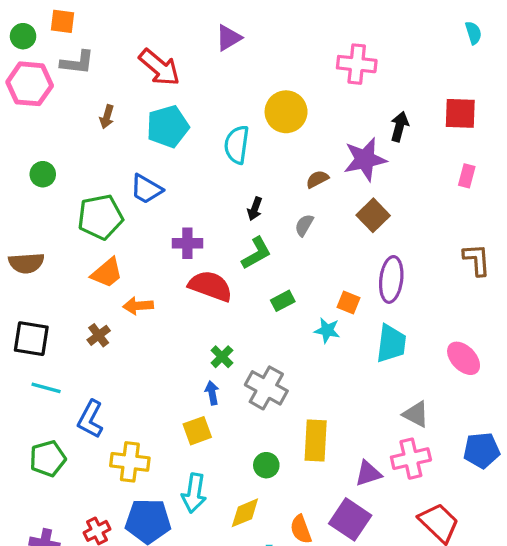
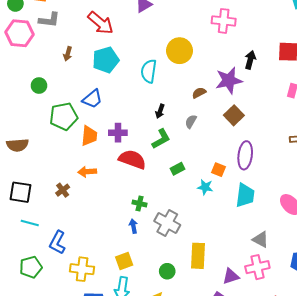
green circle: (43, 174) -> (39, 86), moved
blue trapezoid: (146, 189) -> (92, 99), turned -70
orange trapezoid: (107, 273) -> (89, 136), moved, turned -45
green cross: (222, 357) -> (140, 204), turned -32
yellow square: (197, 431) -> (124, 261), moved

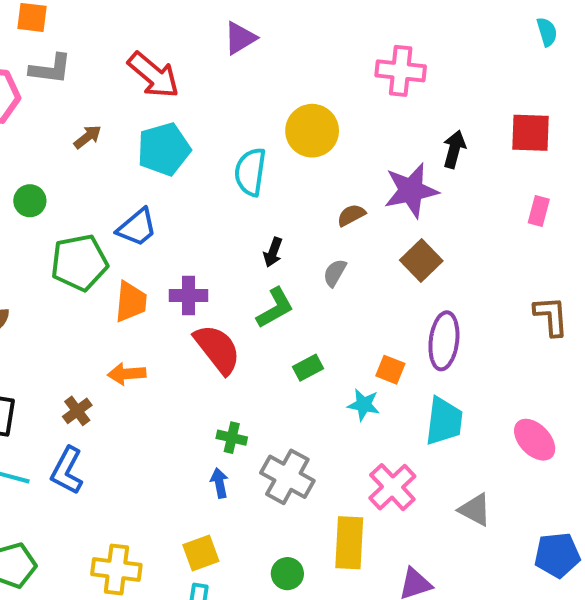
brown arrow: (68, 54) -> (88, 137), turned -144
red semicircle: (132, 159) -> (217, 349), turned 32
blue L-shape: (57, 242) -> (67, 471), moved
pink cross: (257, 267) -> (392, 487), moved, turned -30

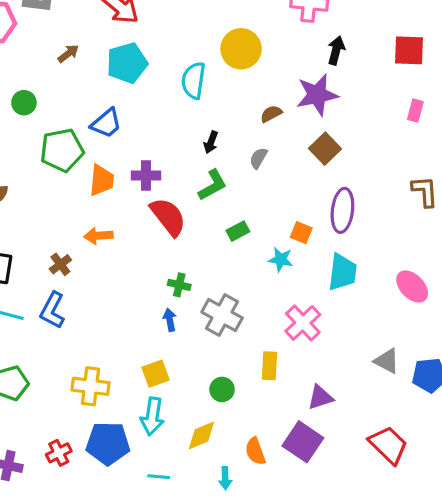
black arrow: (454, 149) -> (336, 50), moved
gray triangle: (475, 510) -> (387, 361), moved
yellow rectangle: (349, 543) -> (270, 366), size x0.7

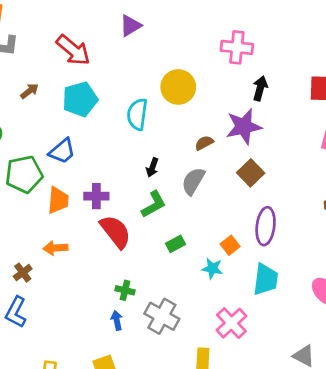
gray semicircle: (258, 158) -> (193, 181), size x1.5
orange square: (301, 233) -> (230, 245), turned 30

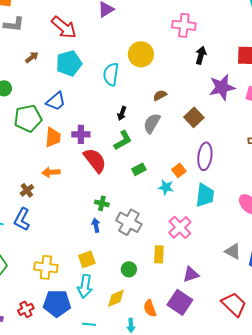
purple star: (244, 127) -> (222, 87), moved

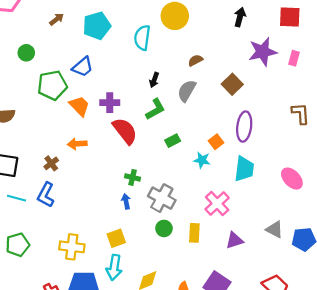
orange trapezoid: (53, 137) -> (79, 106), turned -50
green circle: (129, 269) -> (164, 228), moved
purple triangle: (191, 274) -> (234, 240), moved

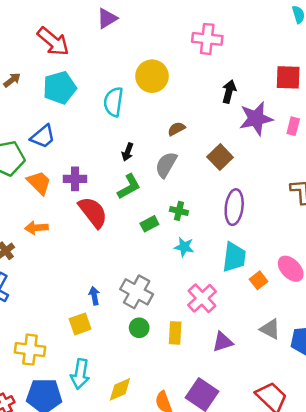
black arrow: (240, 17) -> (229, 92), moved
orange square: (216, 142) -> (259, 280), moved
green cross: (133, 177) -> (179, 211), moved
yellow square: (116, 238) -> (80, 324), moved

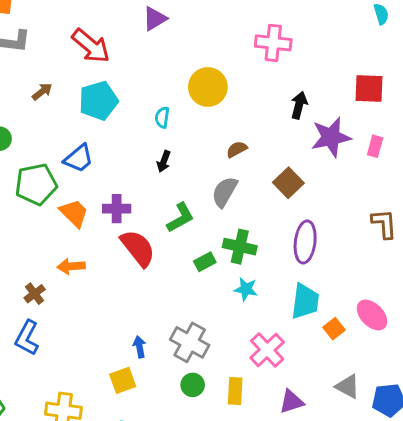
cyan semicircle: (113, 102) -> (162, 117), size x0.6
black arrow: (128, 152) -> (164, 161), moved
green cross: (179, 211) -> (240, 247), size x1.5

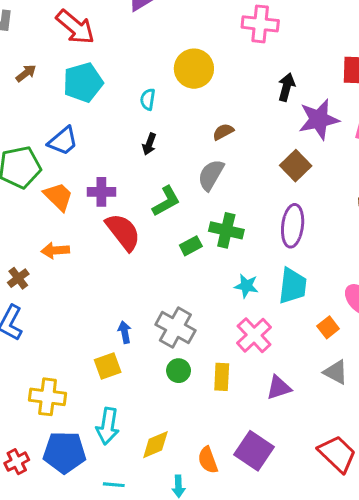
brown square: (288, 183) -> (296, 166), moved
cyan star: (246, 289) -> (246, 286), moved
orange square: (334, 329) -> (328, 327), moved

